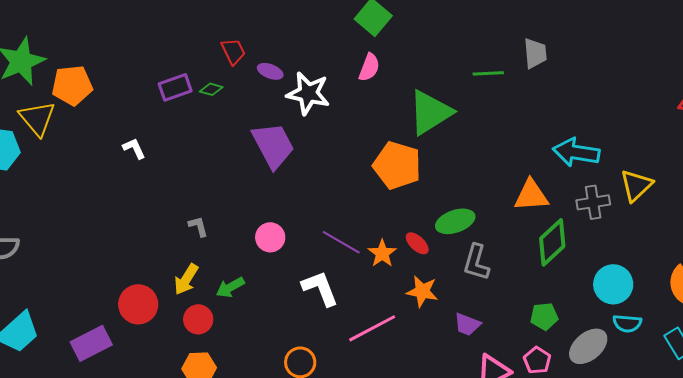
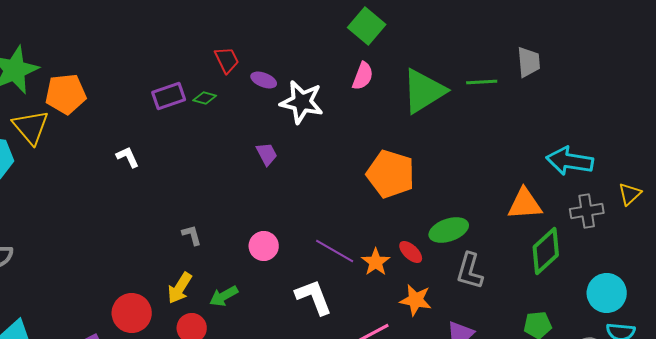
green triangle: (430, 112) -> (424, 91), moved
purple trapezoid: (273, 145) -> (267, 154), size x0.5
yellow triangle: (636, 185) -> (630, 194), size x0.7

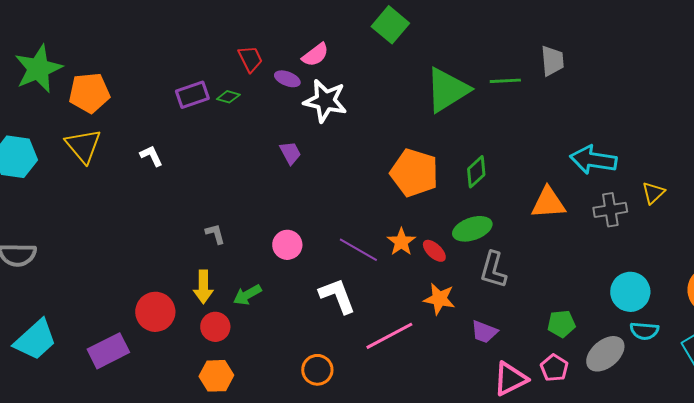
pink semicircle: (363, 76) -> (315, 55), moved, turned 32
yellow triangle: (31, 127) -> (83, 146), moved
green diamond: (546, 251) -> (476, 172), moved, size x0.7
orange star: (376, 262) -> (401, 242), moved
yellow arrow: (180, 288) -> (203, 287), turned -32

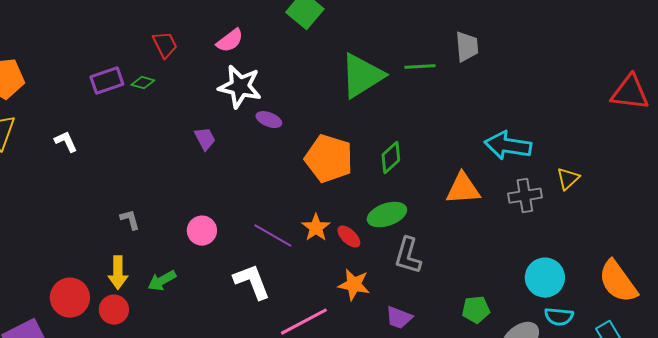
purple ellipse: (287, 79) -> (269, 120), moved
red circle: (215, 327) -> (114, 310), moved

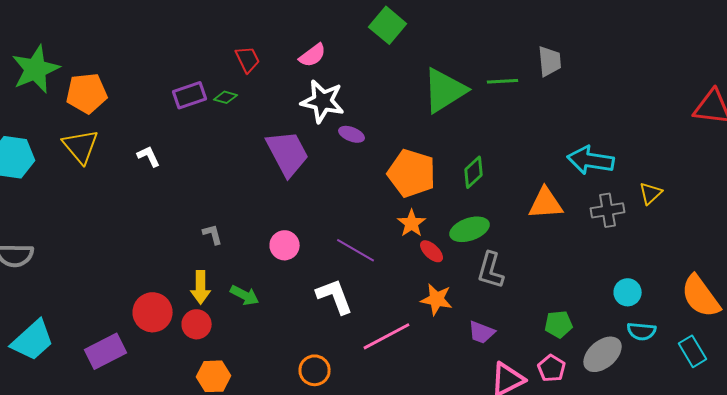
purple trapezoid: (205, 139) -> (288, 153), size x2.0
orange star: (316, 228) -> (412, 223), moved
cyan circle: (545, 278) -> (628, 292), size x0.7
green arrow: (162, 281) -> (245, 295), turned -124

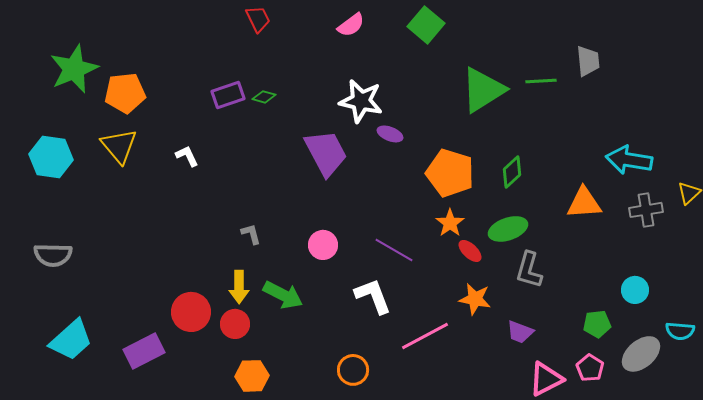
pink semicircle: (313, 55) -> (351, 25), moved
red trapezoid: (248, 59) -> (258, 19), moved
cyan circle: (628, 292) -> (635, 290), moved
green arrow: (245, 295) -> (283, 295), size x1.4

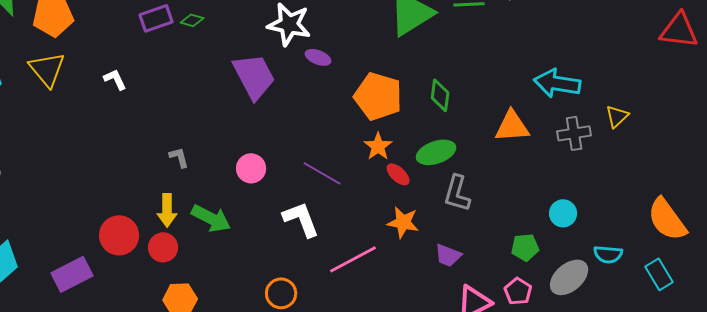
green diamond: (512, 172) -> (440, 95), turned -40

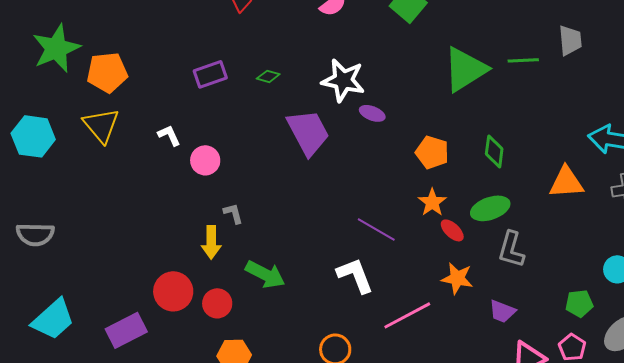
green diamond: (192, 20) -> (268, 76), moved
orange pentagon: (378, 96) -> (432, 152), size x0.7
pink circle: (251, 168) -> (205, 160), moved
yellow arrow: (167, 210) -> (211, 242), moved

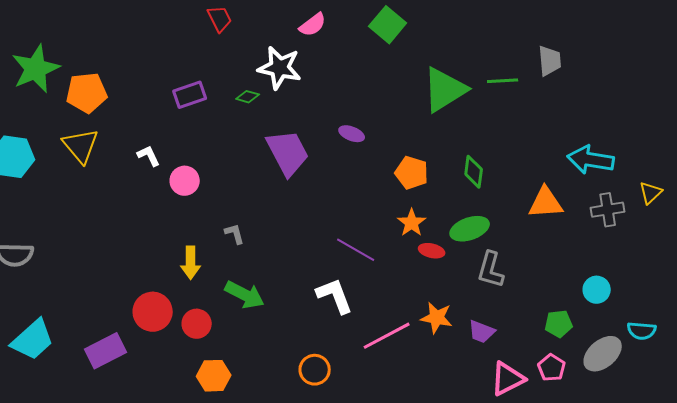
white star: (343, 80) -> (280, 68), moved
gray L-shape: (233, 213) -> (235, 234), moved
red ellipse: (452, 230) -> (432, 251), turned -30
orange star: (457, 278) -> (437, 318), moved

